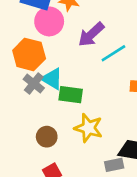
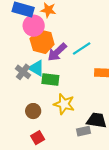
purple arrow: (91, 34) -> (57, 52), moved
orange hexagon: (29, 54) -> (42, 42), moved

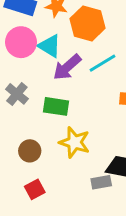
pink circle: (34, 26) -> (21, 42), moved
orange hexagon: (42, 42) -> (87, 23), moved
cyan triangle: (36, 68) -> (50, 46), moved

